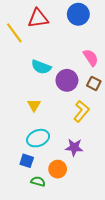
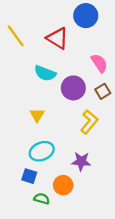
red triangle: (38, 18) -> (58, 38), moved, turned 40
brown square: (94, 83) -> (103, 91), turned 32

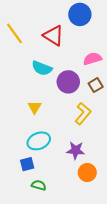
pink semicircle: (99, 63) -> (92, 59), turned -72
blue square: (29, 176) -> (27, 164), turned -32
orange circle: (63, 185) -> (87, 173), moved

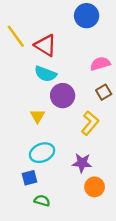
red triangle: (54, 36) -> (45, 45), moved
purple circle: (68, 82) -> (63, 96), moved

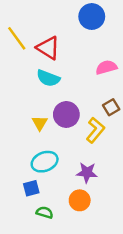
brown square: (104, 92) -> (111, 107), moved
purple circle: (63, 96) -> (66, 114), moved
orange circle: (95, 187) -> (80, 200), moved

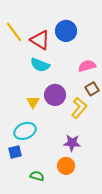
blue circle: (92, 17) -> (66, 31), moved
pink semicircle: (106, 67) -> (87, 66), moved
cyan ellipse: (45, 162) -> (25, 131), moved
blue square: (31, 188) -> (15, 152), moved

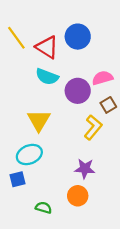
purple circle: (55, 95) -> (78, 91), moved
yellow triangle: (33, 102) -> (39, 120), size x1.5

